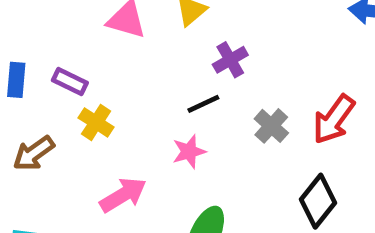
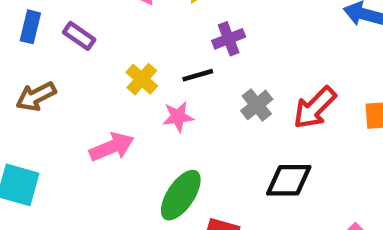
yellow cross: (96, 122) -> (142, 79), moved
black diamond: (318, 201) -> (289, 180), turned 42

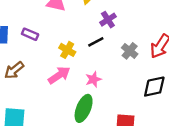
pink star: (178, 117) -> (93, 79), moved
pink arrow: (112, 147) -> (59, 75), moved
green ellipse: (181, 195) -> (84, 108), moved

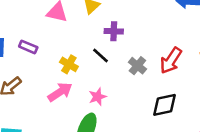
purple cross: (108, 20) -> (114, 31), turned 35
black line: (96, 42) -> (100, 56), turned 70

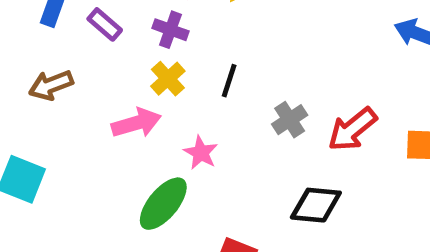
purple cross: (114, 31) -> (170, 30), moved
black line: (100, 56) -> (229, 81), turned 48
pink star: (98, 97) -> (201, 153), turned 30

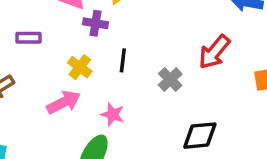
purple rectangle: (105, 24) -> (28, 38), turned -30
purple cross: (170, 30) -> (96, 23), moved
red arrow: (352, 129) -> (214, 52), moved

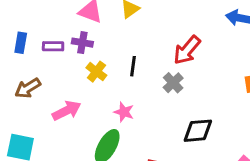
purple cross: (96, 23) -> (82, 43), moved
red arrow: (214, 52) -> (187, 50), moved
pink arrow: (64, 102) -> (67, 111), moved

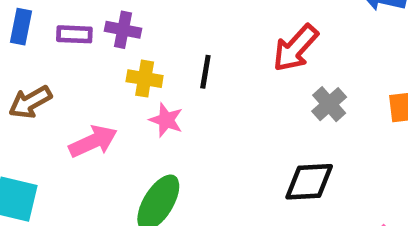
yellow cross: (96, 72) -> (145, 79), turned -30
gray cross: (173, 83) -> (329, 104), moved
pink star: (124, 112) -> (166, 120), moved

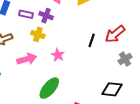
black line: (205, 72) -> (92, 40), moved
yellow cross: (145, 79) -> (38, 34), moved

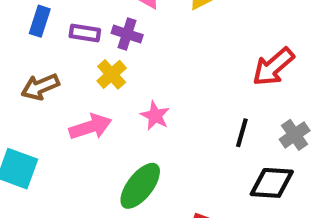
yellow cross: (38, 34) -> (112, 74), turned 32
black line: (92, 40) -> (242, 133), moved
gray cross: (125, 59) -> (295, 135), moved

